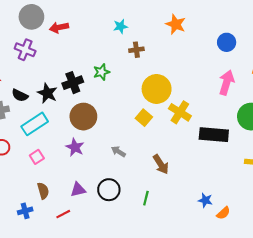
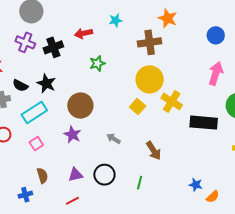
red arrow: (59, 27) -> (83, 33), moved
brown cross: (136, 50) -> (150, 42), moved, size x1.6
black cross: (73, 83) -> (53, 47), moved
red line: (63, 214) -> (72, 201), moved

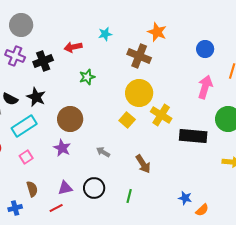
brown cross: (150, 42) -> (139, 56), turned 30
red line: (72, 201) -> (56, 208), moved

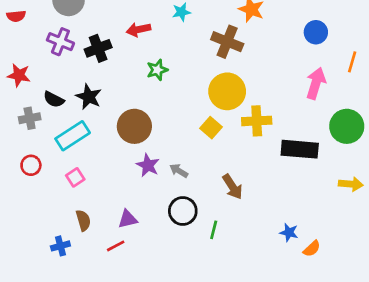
yellow cross: (161, 115) -> (257, 121), turned -35
purple star: (62, 148) -> (148, 165), moved
black circle: (94, 188) -> (183, 211), moved

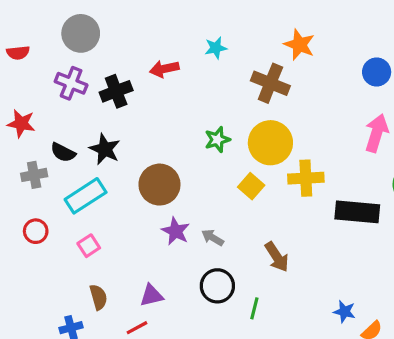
green star: (157, 70) -> (217, 140), moved

